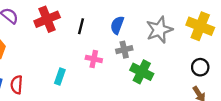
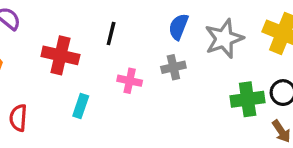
red cross: (47, 19) -> (60, 55), moved, turned 35
blue semicircle: (117, 25) -> (178, 27), moved
green cross: (142, 72) -> (248, 99), moved, turned -35

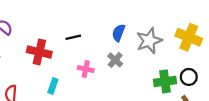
black line: (111, 34) -> (73, 37), turned 63
gray cross: (173, 67) -> (115, 60), turned -35

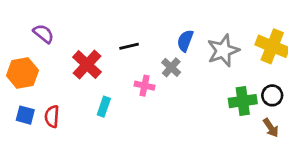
red cross: (39, 52) -> (87, 65), turned 30
gray cross: (115, 60) -> (171, 67), moved

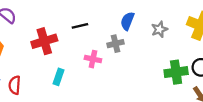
gray star: (223, 51) -> (159, 29), size x0.6
red cross: (87, 65) -> (44, 41), turned 30
gray cross: (171, 67) -> (116, 44), turned 35

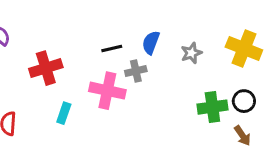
black line: (80, 26) -> (112, 49), moved
pink cross: (93, 59) -> (107, 91), size x1.6

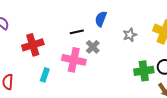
blue semicircle: (151, 42) -> (101, 19), moved
gray cross: (136, 71) -> (93, 47), turned -32

